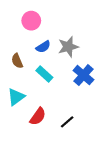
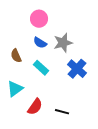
pink circle: (31, 21) -> (39, 19), moved
blue semicircle: (43, 47) -> (40, 43), turned 64
black line: (67, 122) -> (62, 112), turned 56

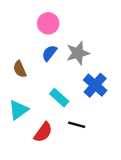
blue semicircle: (40, 43) -> (49, 53), turned 96
cyan rectangle: (41, 68) -> (59, 98), moved
black line: (62, 112) -> (77, 125), moved

